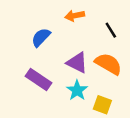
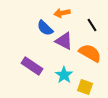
blue semicircle: (41, 37) -> (45, 28), moved, turned -90
purple triangle: (77, 63) -> (64, 41), moved

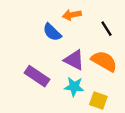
purple triangle: (64, 41) -> (74, 60), moved
cyan star: (64, 75) -> (74, 87), turned -30

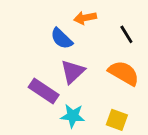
purple triangle: (74, 60) -> (73, 72), moved, turned 50
cyan star: (74, 87) -> (73, 116), moved

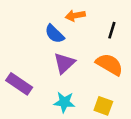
black line: (126, 34) -> (112, 30), turned 49
purple rectangle: (44, 91) -> (19, 84), moved

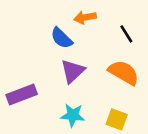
black line: (112, 30) -> (126, 34), turned -49
purple rectangle: (19, 84) -> (22, 95), turned -55

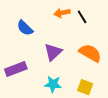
black line: (126, 34) -> (82, 17), moved
blue semicircle: (62, 38) -> (25, 28), moved

